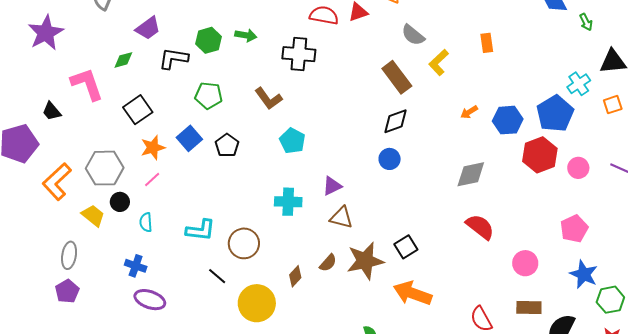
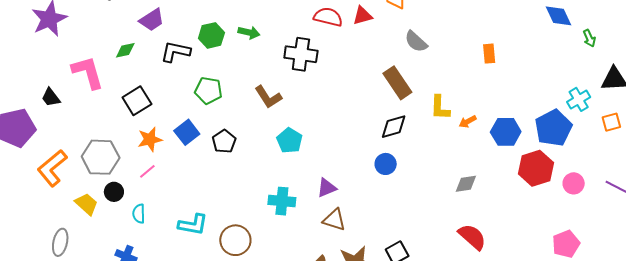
yellow L-shape: (439, 62) -> (440, 108), moved, turned -48
gray diamond: (471, 174) -> (466, 184), size x0.7

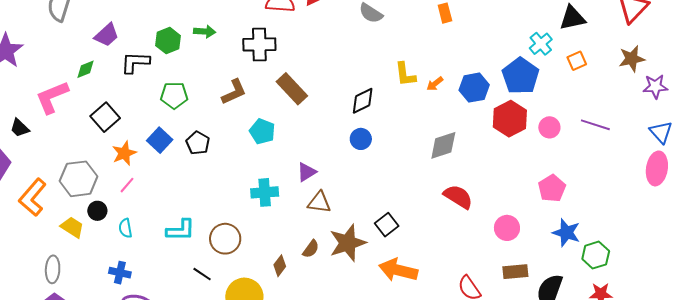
pink L-shape: (88, 72) -> (52, 97), turned -87
brown rectangle: (397, 83) -> (292, 89), moved
brown L-shape: (268, 97) -> (234, 92), turned -72
gray diamond: (466, 184) -> (443, 145), size x1.4

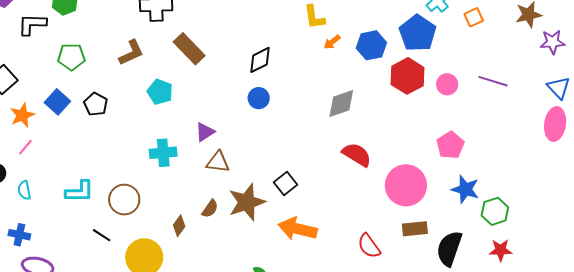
yellow L-shape: (405, 74) -> (314, 17), moved
pink circle: (507, 228) -> (406, 185), size x1.6

